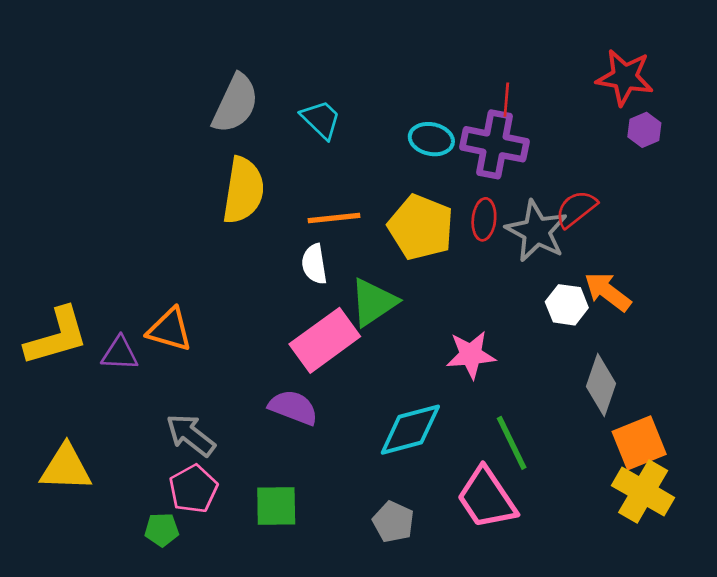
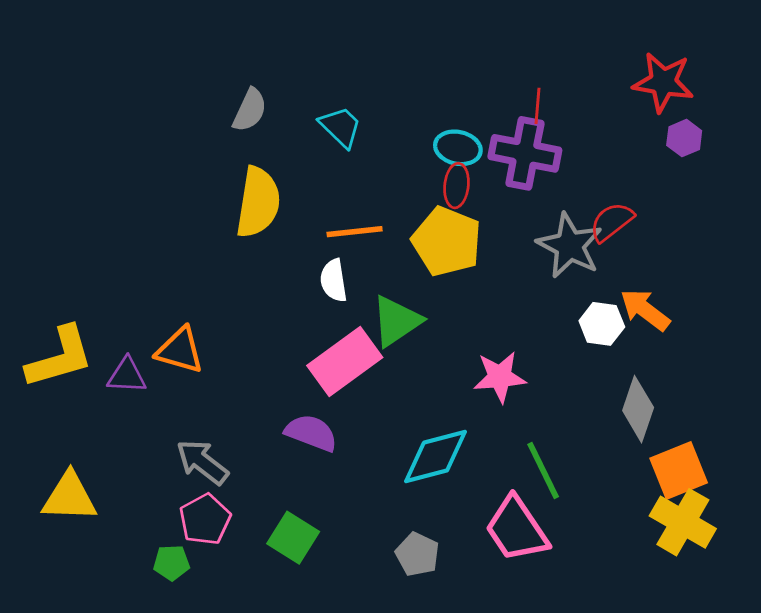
gray semicircle: (235, 104) -> (250, 110), size x0.7
red ellipse: (484, 219) -> (456, 186), moved
green square: (276, 506) -> (293, 538), turned 33

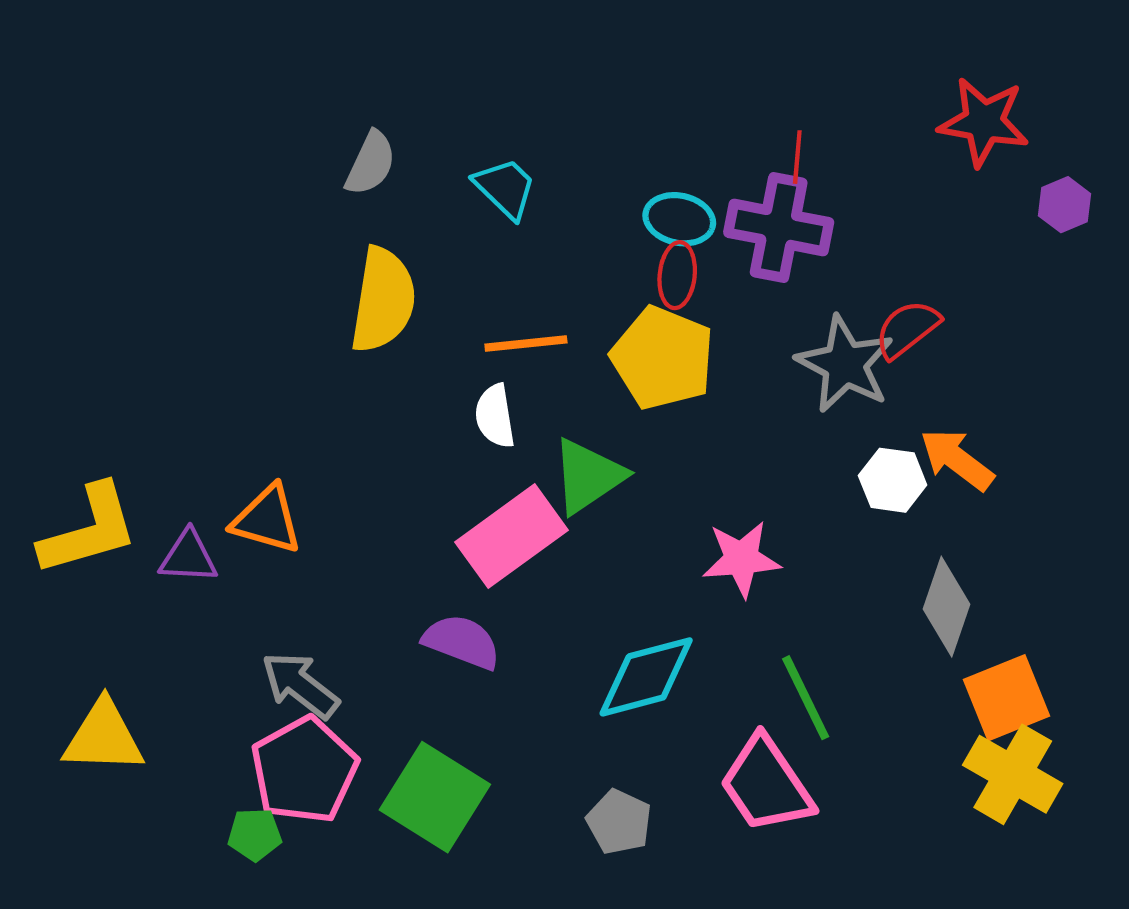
purple hexagon: (684, 138) -> (1065, 205), moved
pink pentagon: (205, 519) -> (304, 770), size x1.4
green square: (293, 538) -> (435, 797), size x1.4

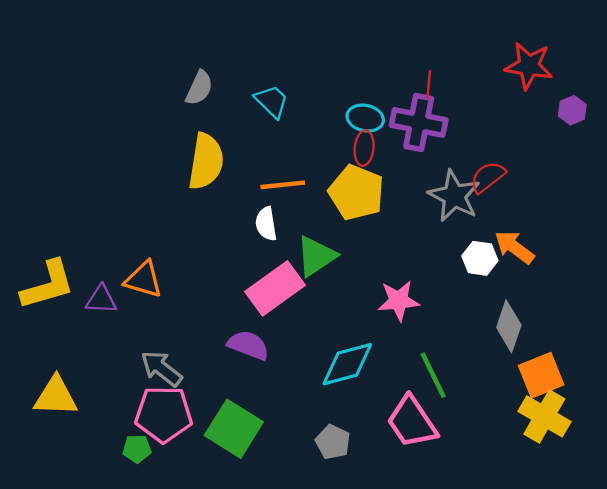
pink pentagon: (304, 770) -> (164, 414), turned 30

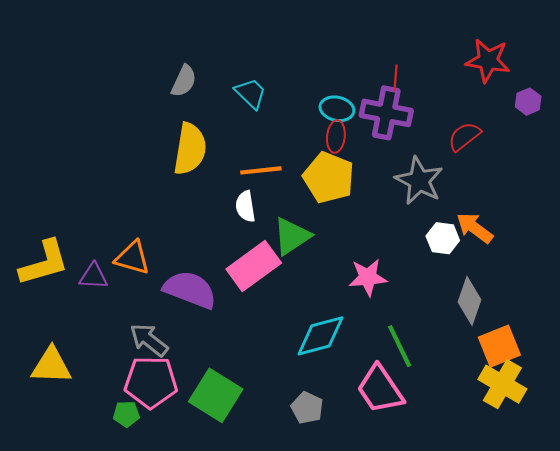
red semicircle: (488, 177) -> (464, 137), moved
purple semicircle: (248, 345) -> (190, 290), moved, size x1.4

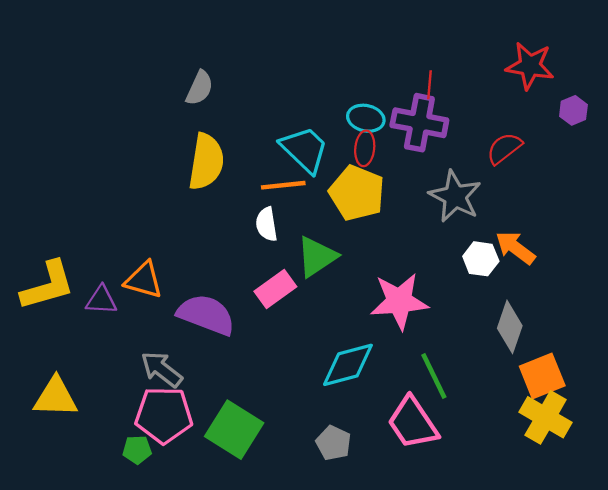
cyan trapezoid: (251, 93) -> (304, 149), moved, size x1.4
pink rectangle: (254, 266) -> (275, 289), size x0.7
pink star: (368, 277) -> (399, 301), size x1.4

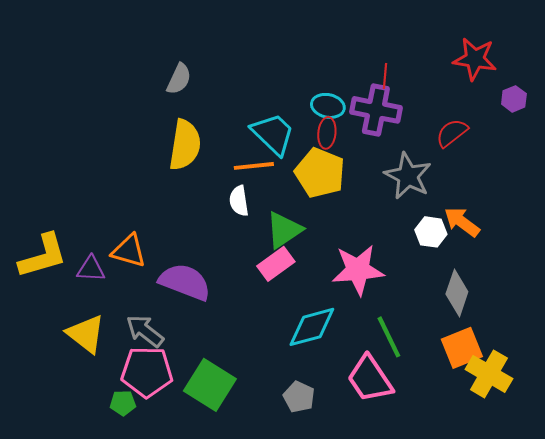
pink rectangle: (275, 289) -> (276, 264), moved
orange square: (542, 376) -> (462, 348), moved
yellow triangle: (56, 397) -> (86, 334), moved, turned 36

